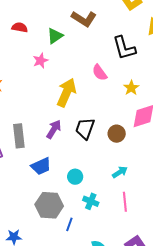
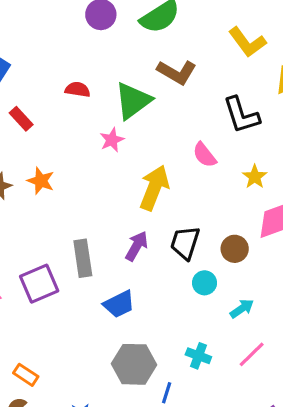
green triangle: (55, 36) -> (133, 101), size x1.5
cyan circle: (75, 177) -> (205, 283), moved
pink line: (125, 202) -> (252, 354), turned 54

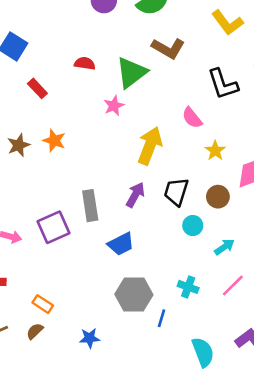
yellow star: (255, 177) -> (215, 151), moved

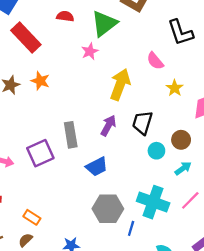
red rectangle: (37, 88) -> (26, 38), size x1.8
brown circle: (218, 197) -> (181, 140), moved
cyan cross: (188, 287) -> (153, 202), size x1.8

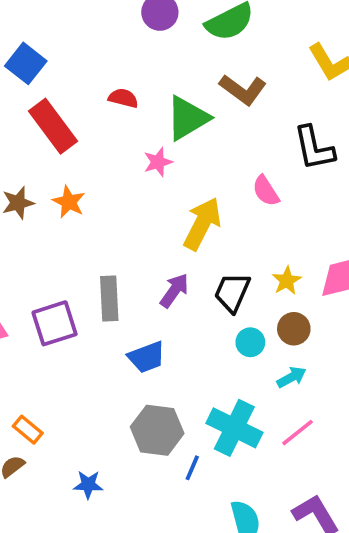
yellow star: (175, 88) -> (287, 281), moved

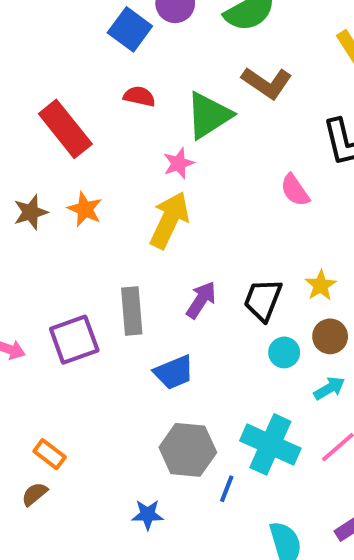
blue square: (26, 63) -> (130, 29), moved
yellow arrow: (202, 224) -> (169, 220), moved
blue star: (88, 485) -> (148, 515), moved

